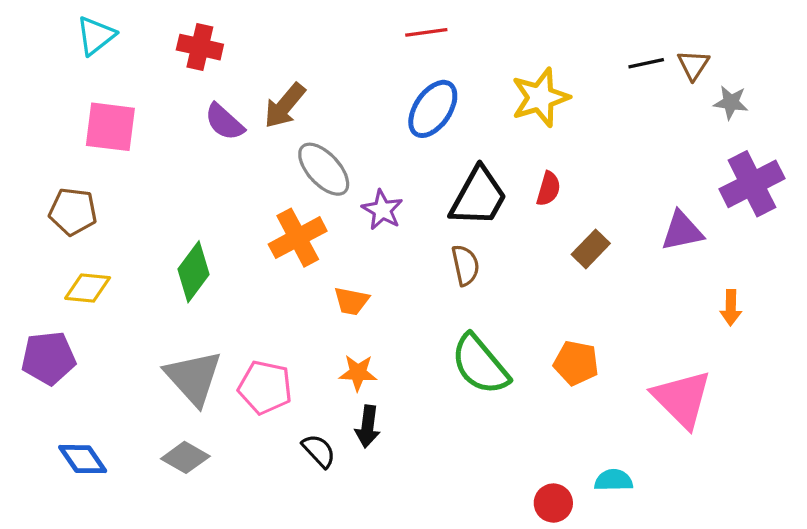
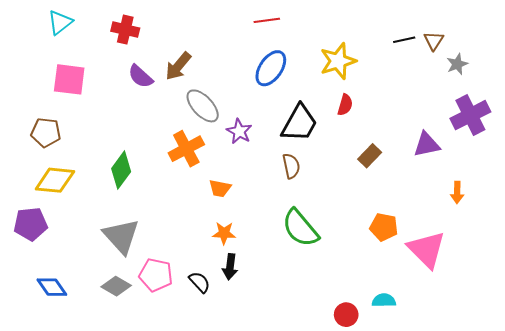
gray star: (731, 102) -> (457, 64), turned -30
red semicircle: (548, 189) -> (345, 105), moved
yellow diamond: (88, 288) -> (55, 180), size x1.4
orange pentagon: (576, 363) -> (384, 227), moved
pink pentagon: (265, 387) -> (156, 275), moved

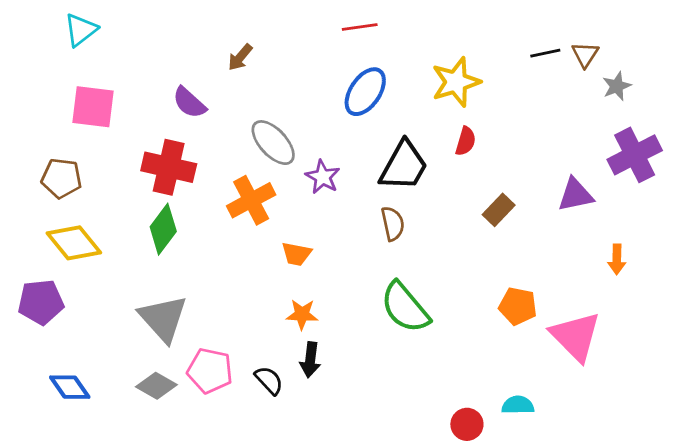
red cross: (125, 30) -> (169, 167), moved, size x1.4
brown arrow: (178, 66) -> (240, 57), moved, size x0.7
yellow diamond: (55, 180) -> (74, 243), turned 45

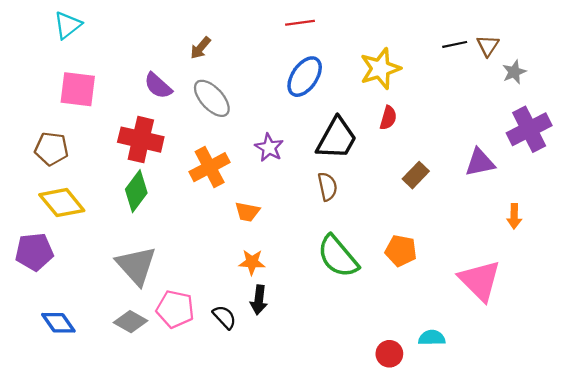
gray ellipse: (273, 143) -> (212, 98), moved
orange pentagon: (518, 306) -> (401, 251), moved

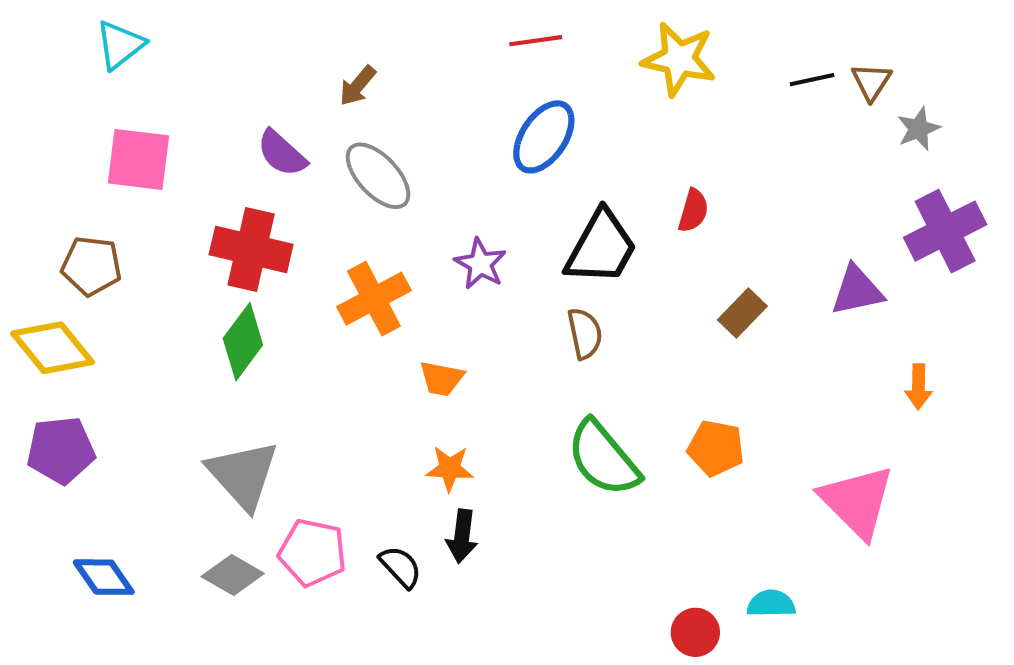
yellow star: (380, 69) -> (679, 59), moved, turned 30
yellow diamond: (62, 203) -> (53, 348), moved

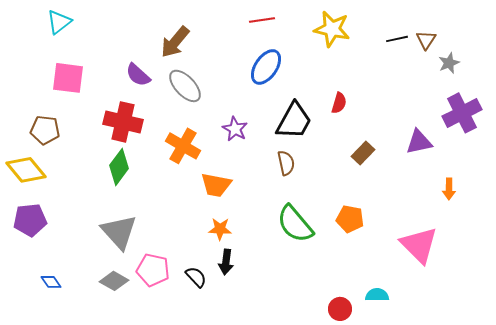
brown arrow: (358, 86) -> (175, 42), size x1.6
orange cross: (374, 299) -> (183, 146), turned -32
orange trapezoid: (441, 378) -> (216, 185), size x1.4
blue diamond: (104, 577) -> (51, 282), size x0.7

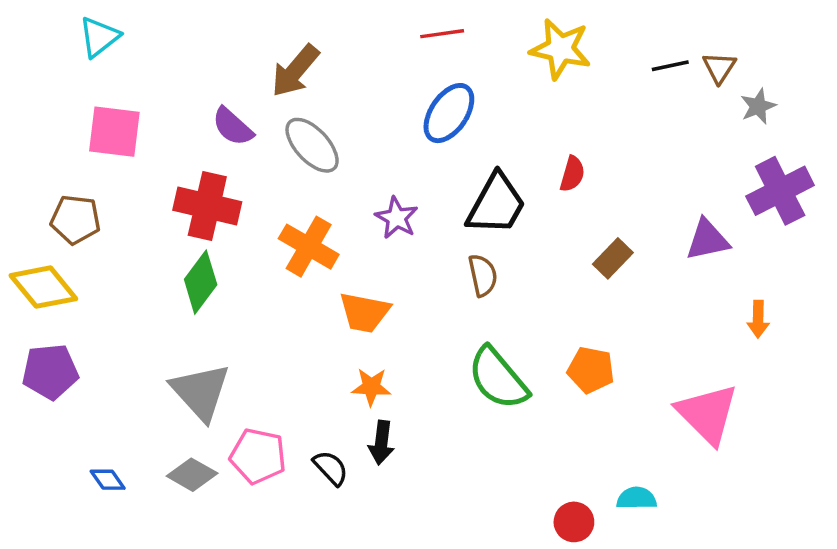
blue diamond: (51, 282) -> (108, 480), moved

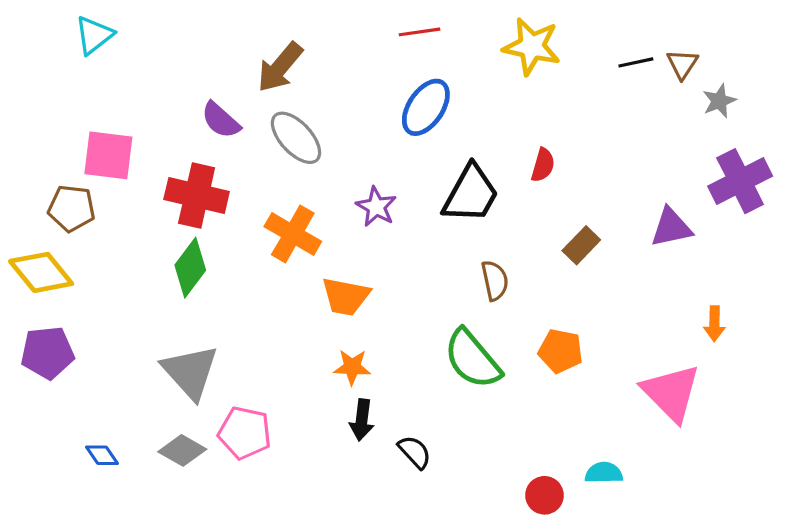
pink square: (114, 132) -> (108, 155), moved
brown semicircle: (483, 275) -> (495, 280), moved
orange arrow: (758, 319) -> (714, 324), moved
black semicircle: (331, 468) -> (415, 452), moved

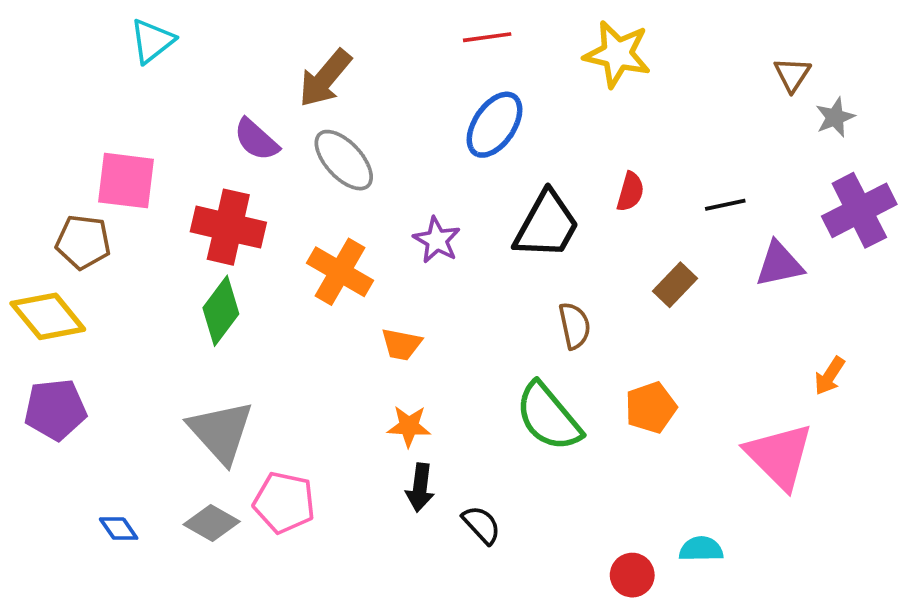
cyan triangle: (94, 35) -> (152, 41), moved
black line: (636, 62) -> (725, 205), moved
orange trapezoid: (346, 297) -> (401, 344), size x0.7
orange arrow: (714, 324) -> (829, 376), turned 32
orange pentagon: (561, 351) -> (651, 408), turned -30

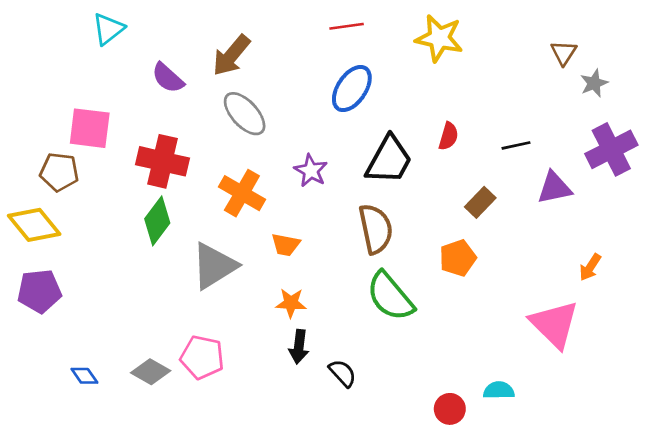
purple semicircle: (256, 140) -> (168, 78), moved
brown semicircle: (575, 326) -> (376, 229), moved, size x1.5
orange pentagon: (651, 408) -> (458, 258), moved
gray triangle: (221, 432) -> (214, 266), moved, turned 40

